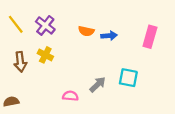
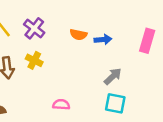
cyan square: (128, 78) -> (115, 103), moved
gray arrow: (98, 85) -> (113, 76), moved

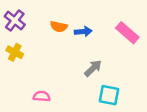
pink rectangle: (147, 41) -> (127, 33), turned -65
cyan square: (115, 103) -> (109, 95), moved

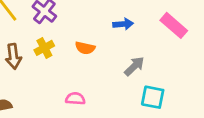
orange semicircle: (59, 27) -> (85, 48), moved
yellow cross: (15, 52) -> (44, 48), turned 35

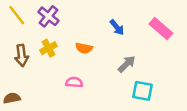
blue arrow: (123, 24) -> (117, 27), turned 56
pink semicircle: (75, 99) -> (74, 82), moved

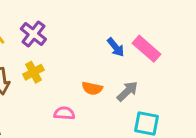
pink rectangle: (161, 29) -> (146, 49), moved
orange semicircle: (84, 48) -> (92, 88), moved

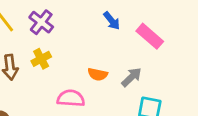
blue arrow: (116, 47) -> (112, 21), moved
pink semicircle: (64, 113) -> (71, 98), size x1.4

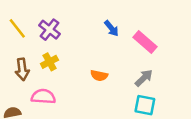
gray arrow: (131, 77) -> (144, 78), moved
pink semicircle: (71, 98) -> (43, 97), moved

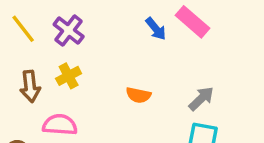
pink rectangle: (145, 42) -> (193, 22), moved

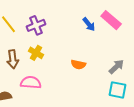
purple cross: (69, 31) -> (36, 25), turned 30
yellow cross: (69, 76) -> (36, 53), turned -32

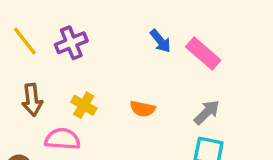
pink rectangle: (111, 20) -> (203, 53), moved
yellow cross: (36, 53) -> (84, 105), moved

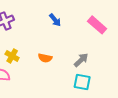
pink rectangle: (203, 53) -> (97, 25), moved

